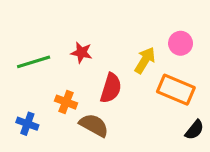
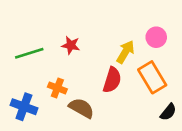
red semicircle: (111, 88) -> (112, 80), moved
orange rectangle: (176, 90) -> (152, 77), turned 36
blue cross: (27, 124) -> (24, 107), size x1.4

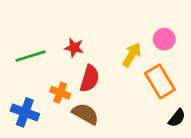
red semicircle: (112, 80) -> (90, 79), moved

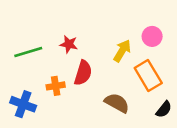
orange cross: (60, 93) -> (56, 86), turned -30
brown semicircle: (85, 114) -> (117, 103), moved

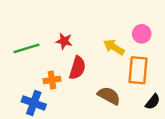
yellow arrow: (122, 51) -> (114, 47), turned -90
orange rectangle: (148, 76) -> (138, 70), turned 36
blue cross: (23, 104) -> (34, 103), moved

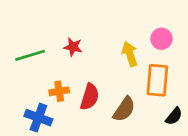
yellow arrow: (114, 47) -> (130, 54), turned 40
red semicircle: (77, 68) -> (90, 97), moved
brown semicircle: (109, 96) -> (124, 109), turned 95

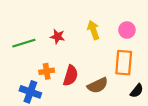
yellow arrow: (130, 54) -> (93, 30), moved
brown semicircle: (124, 109) -> (98, 85), turned 30

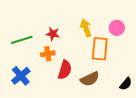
orange rectangle: (124, 63) -> (100, 49), moved
orange cross: (47, 71) -> (48, 54), moved
blue cross: (30, 92) -> (21, 76), moved, turned 30

